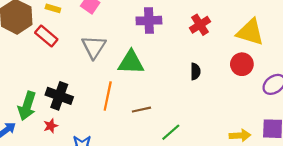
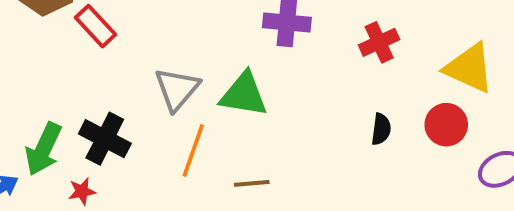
gray triangle: (94, 47) -> (177, 89), moved
black semicircle: (195, 71) -> (381, 129), moved

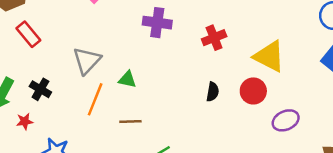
red rectangle: (96, 26) -> (28, 34), moved
green triangle: (244, 94) -> (127, 80), moved, size x0.6
black cross: (105, 139) -> (40, 89), size x0.7

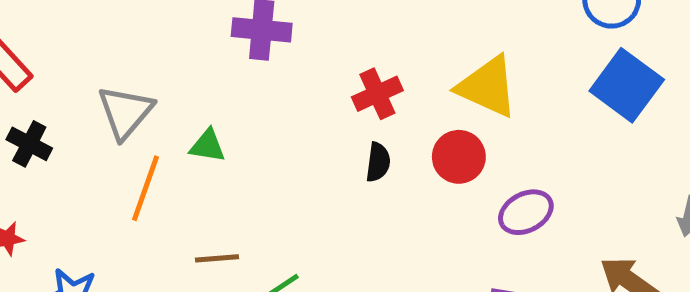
red cross: (214, 38) -> (377, 94), moved
black cross: (40, 89) -> (29, 144), moved
brown line: (130, 122) -> (217, 258), moved

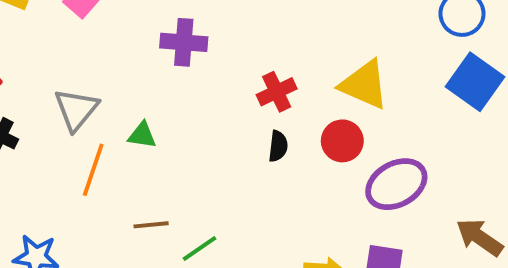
purple ellipse: (526, 212) -> (396, 184), size x1.4

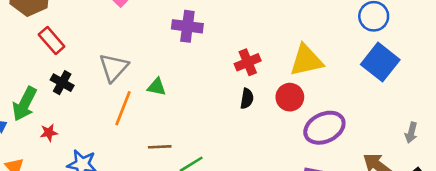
yellow triangle: (364, 85) -> (306, 60), turned -39

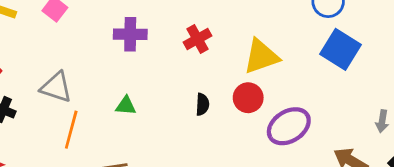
red cross: (248, 62) -> (198, 39), moved
gray triangle: (114, 67) -> (56, 87), turned -48
green triangle: (157, 87) -> (126, 106), moved

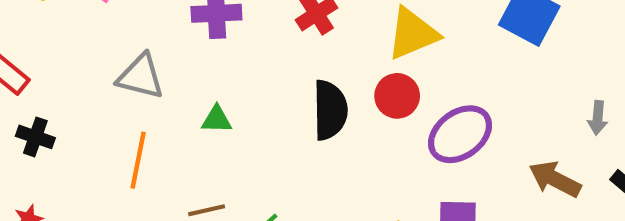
gray triangle: (56, 87) -> (141, 76), moved
black semicircle: (202, 104) -> (330, 110), size x1.8

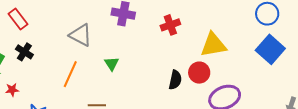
black semicircle: (330, 110) -> (175, 80), moved, size x0.7
green triangle: (217, 119) -> (112, 64), turned 42

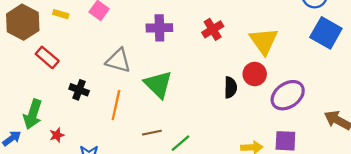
yellow triangle: (213, 45) -> (264, 41), turned -44
black cross: (24, 52) -> (79, 90), moved
green triangle: (112, 64) -> (158, 84), size x1.8

